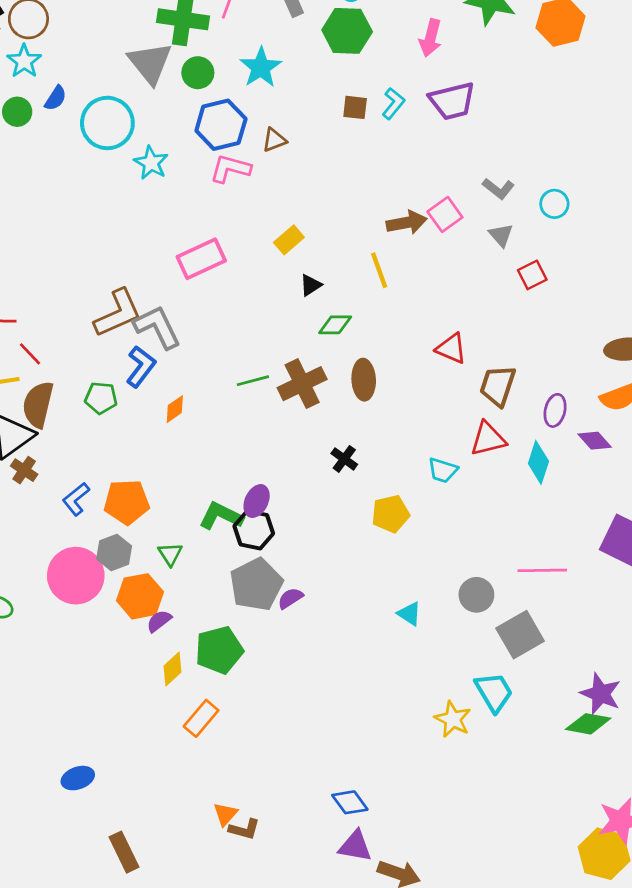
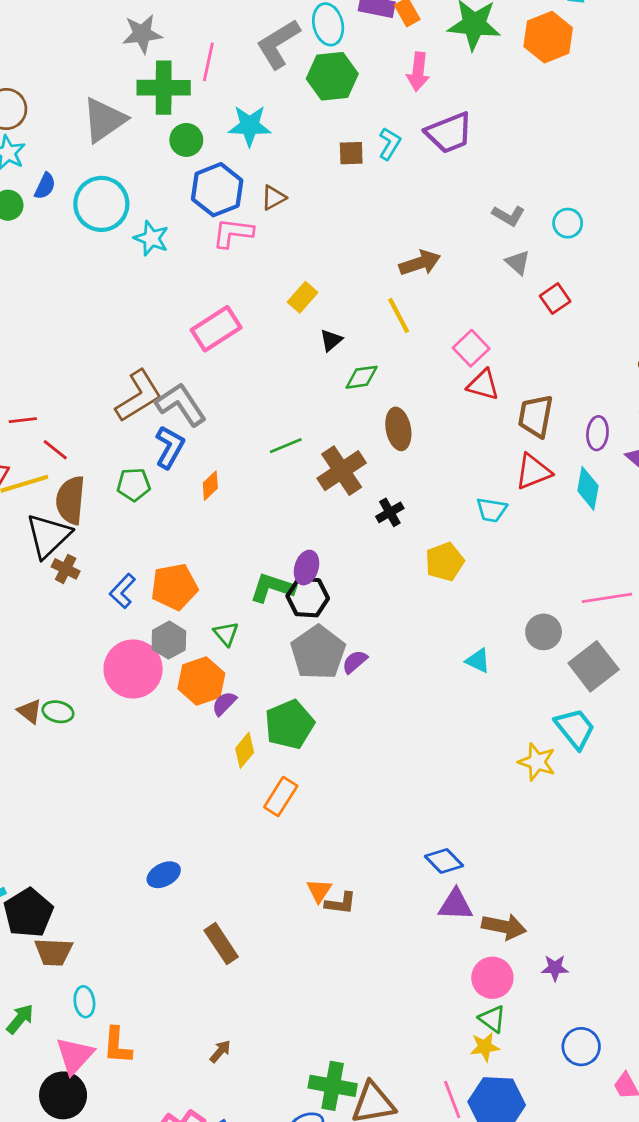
gray triangle: (150, 63) -> (104, 120), moved, turned 42
cyan star: (261, 67) -> (250, 126), turned -30
pink square: (445, 214) -> (471, 348), moved
brown cross: (302, 384) -> (342, 471), moved
black cross: (344, 459) -> (390, 512), turned 32

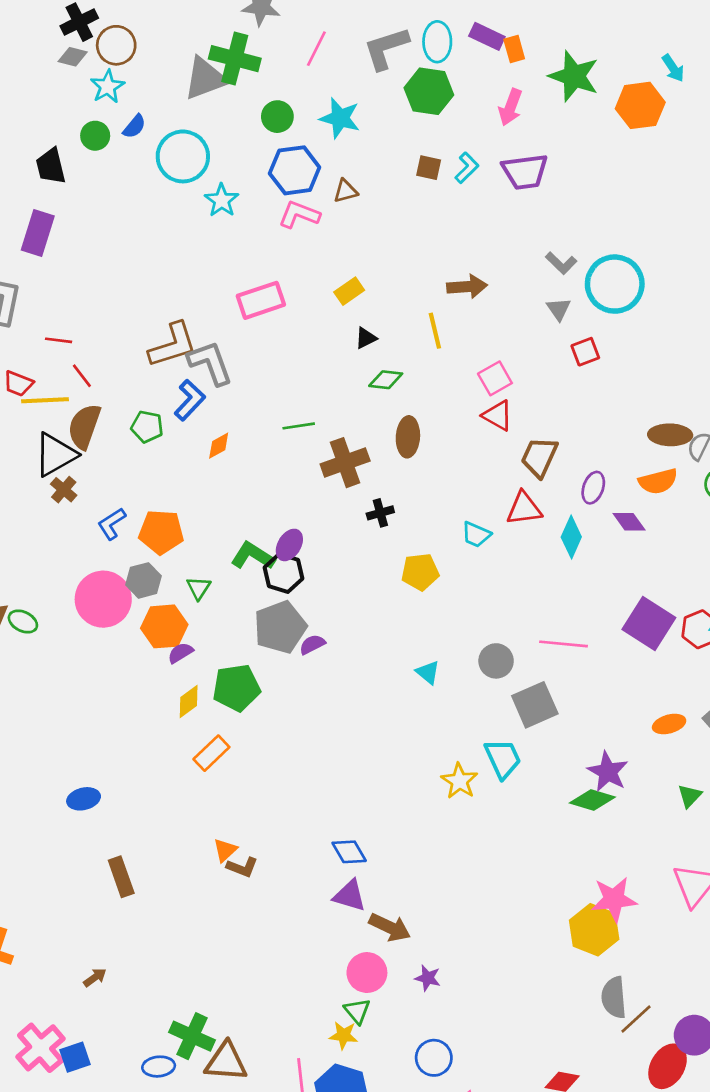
green cross: (164, 88) -> (235, 59), moved
cyan circle: (568, 223) -> (615, 284), size x2.0

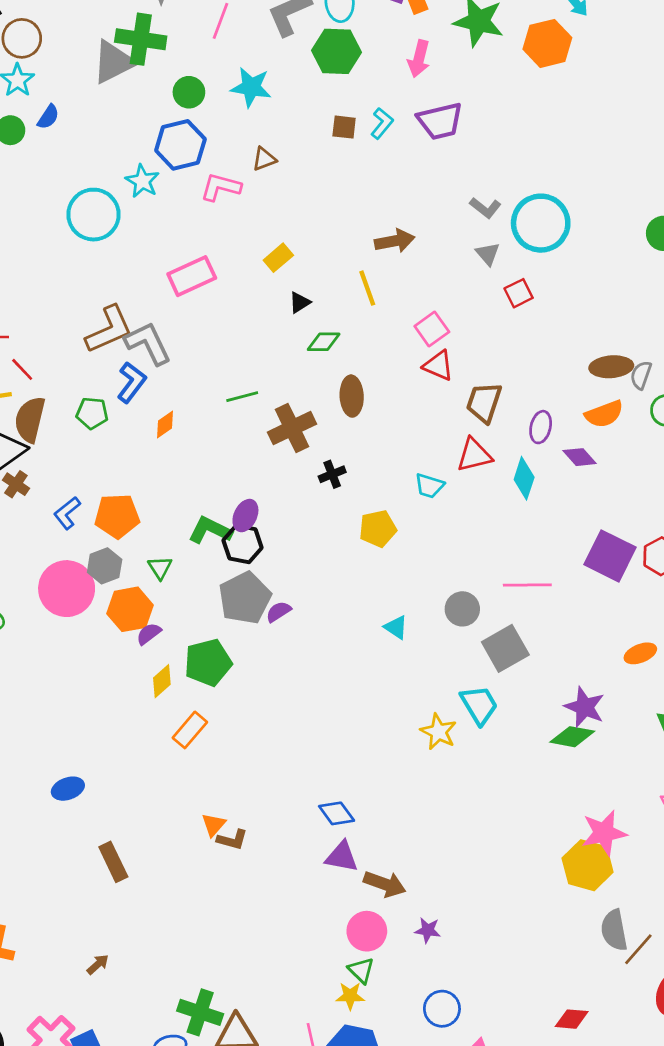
cyan circle: (183, 156) -> (94, 215), moved
blue hexagon: (295, 170) -> (180, 145), moved

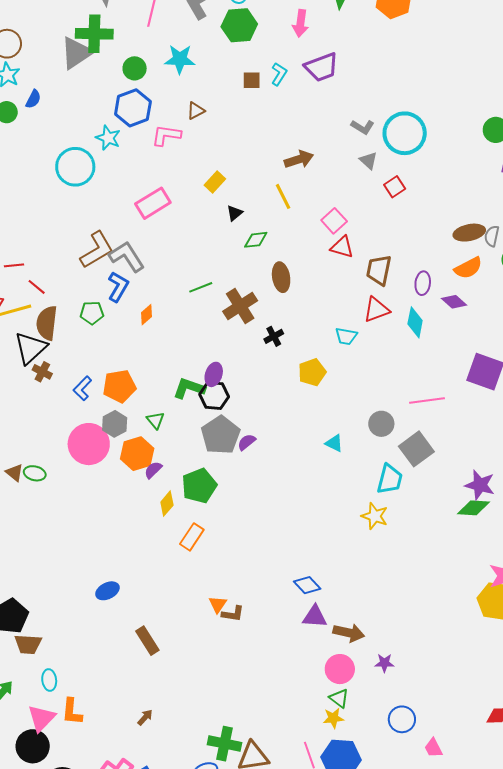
cyan trapezoid: (479, 705) -> (390, 479), moved, turned 52

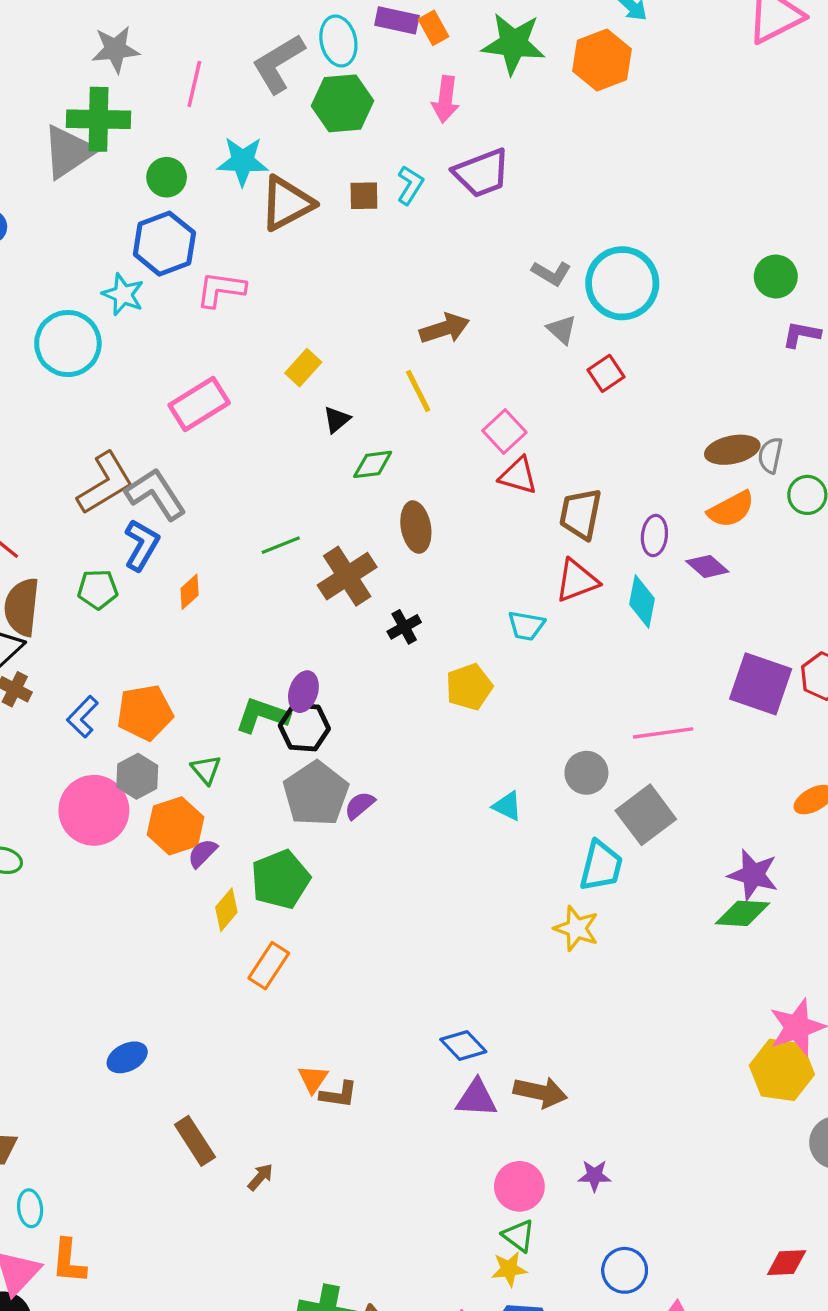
brown triangle: (196, 111) -> (287, 203), moved, size x1.8
brown arrow: (349, 633) -> (540, 1092), moved
brown arrow: (145, 717) -> (260, 1177), moved

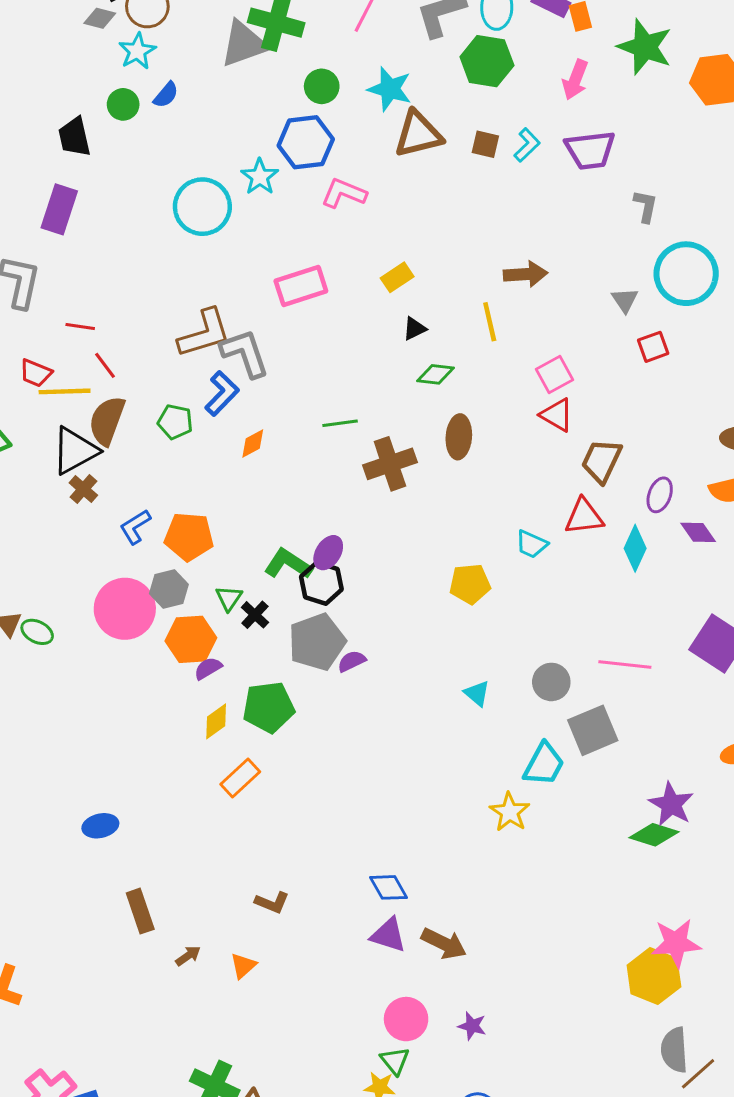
gray L-shape: (551, 273) -> (646, 206), moved, turned -124
black cross: (404, 627) -> (255, 615), moved, turned -32
orange triangle: (313, 1079) -> (243, 966), moved

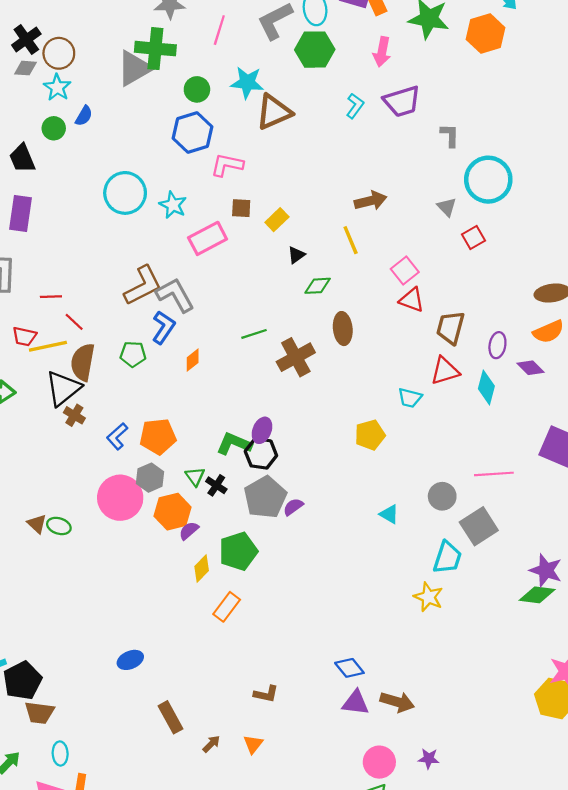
brown square: (485, 144) -> (241, 208), moved
cyan star: (260, 177) -> (173, 205), moved

